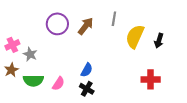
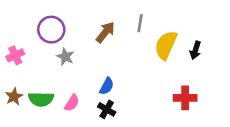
purple circle: (57, 24) -> (51, 30), moved
gray star: (30, 54) -> (65, 57), moved
brown star: (11, 70) -> (14, 97), moved

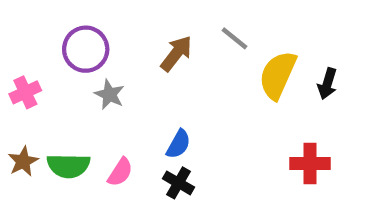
gray line: (140, 23) -> (235, 38), turned -60

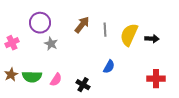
gray line: (235, 38) -> (105, 30), moved, turned 48
black arrow: (327, 84) -> (152, 39), turned -104
blue semicircle: (178, 144) -> (109, 67), moved
red cross: (310, 164) -> (156, 79), moved

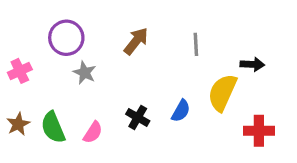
gray line: (105, 30) -> (196, 44), moved
yellow semicircle: (129, 35) -> (222, 93), moved
green semicircle: (32, 77) -> (53, 127), turned 66
black cross: (83, 85) -> (138, 117), moved

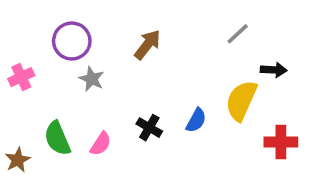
gray line: (196, 44) -> (238, 34), moved, turned 50
brown star: (18, 124) -> (18, 160), moved

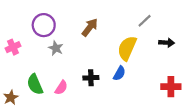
yellow semicircle: (241, 101) -> (127, 48), moved
black cross: (149, 128) -> (91, 78), turned -32

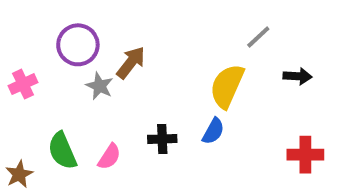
brown arrow: (90, 27) -> (131, 62), moved

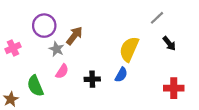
gray line: (258, 37) -> (157, 18), moved
black arrow: (298, 76) -> (169, 43), turned 48
pink semicircle: (109, 157) -> (62, 71), moved

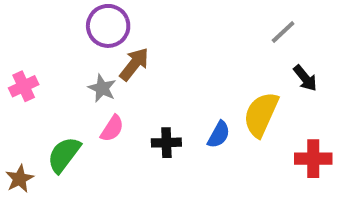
purple circle: (44, 26) -> (108, 26), moved
yellow semicircle: (129, 49) -> (261, 114), moved
green semicircle: (35, 86) -> (64, 155), turned 60

